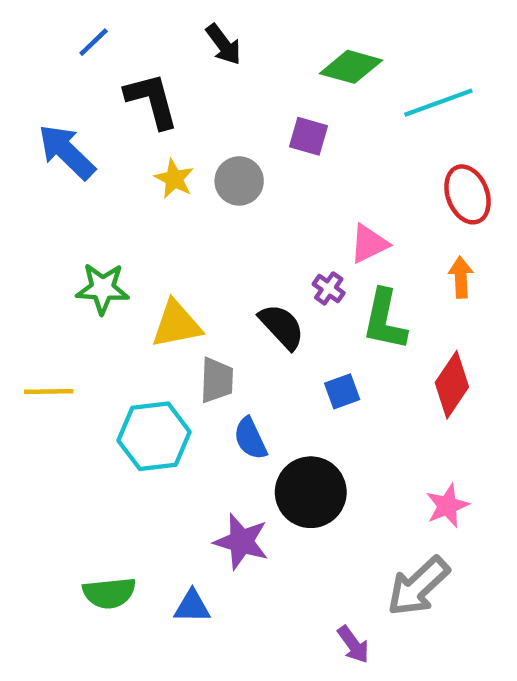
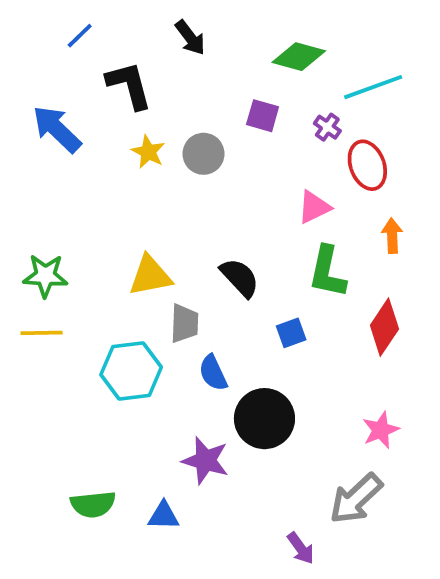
red ellipse: (467, 194) -> (367, 165), moved
green star: (103, 288) -> (45, 276), moved
purple cross: (329, 288) -> (327, 127), moved

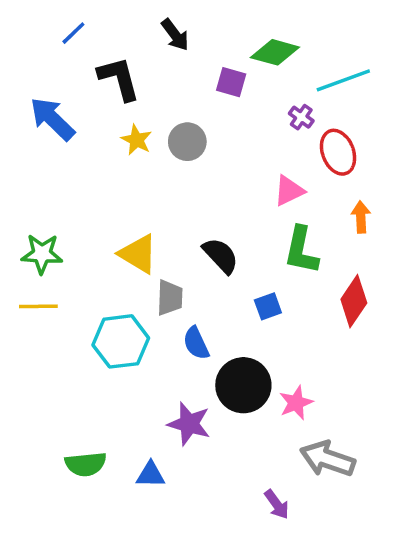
purple square: (263, 116) -> (231, 82), moved
yellow triangle: (150, 276) -> (138, 254), turned 42
pink star: (381, 430) -> (296, 403), moved
gray arrow: (356, 499) -> (328, 459), turned 62

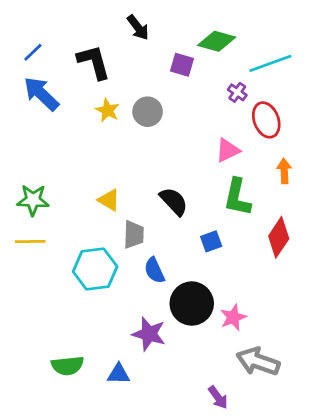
blue line: (73, 33) -> (33, 52), moved
yellow triangle: (138, 254) -> (109, 200), size x0.7

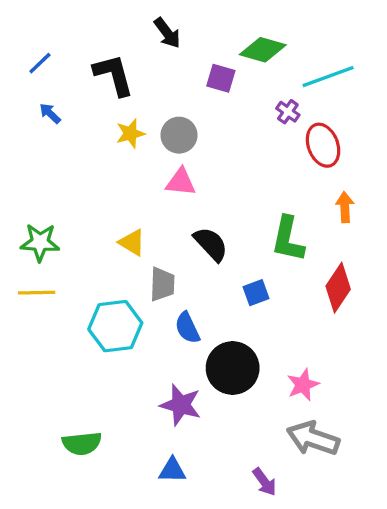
blue arrow: (41, 94) -> (50, 113), size x0.5
yellow star: (108, 110) -> (130, 133), turned 30
pink triangle: (228, 150) -> (181, 182), moved, turned 32
pink star: (233, 317) -> (303, 385), moved
blue triangle: (119, 374) -> (172, 470), moved

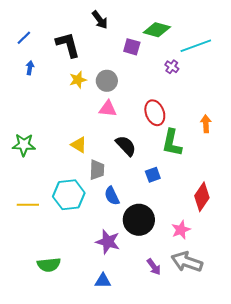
blue arrow: (50, 113) -> (30, 68), turned 56
red ellipse: (323, 145) -> (155, 113), moved
red diamond: (338, 288) -> (202, 197), moved
yellow line: (37, 293) -> (28, 205), moved
purple arrow: (264, 482) -> (154, 267), moved

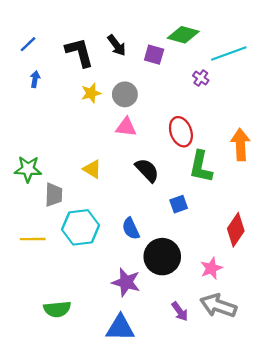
black arrow: (100, 20) -> (117, 45), moved
orange arrow: (206, 124) -> (240, 145), size x1.5
gray trapezoid: (97, 170) -> (54, 195), moved
blue triangle: (103, 281) -> (120, 328), size x1.5

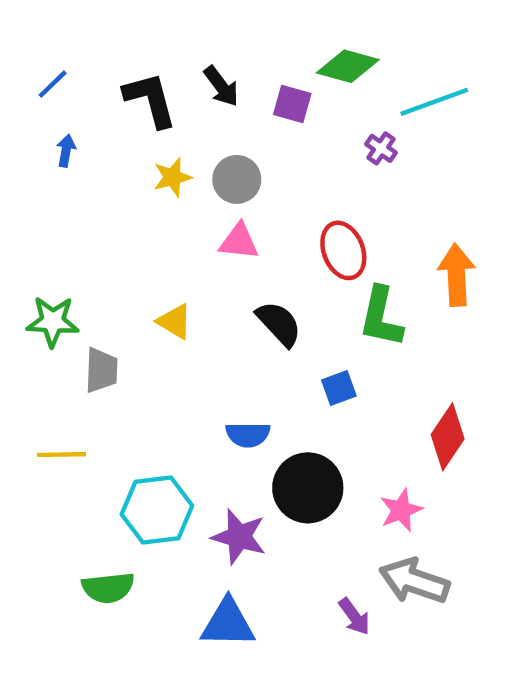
cyan hexagon: (81, 227) -> (157, 510), moved
blue semicircle: (131, 229) -> (248, 435), turned -65
purple arrow: (180, 311) -> (354, 617), moved

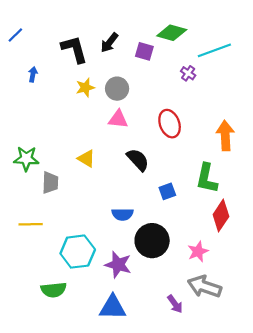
blue line: (53, 84) -> (15, 35), moved
black arrow: (221, 86) -> (109, 43), turned 75
green L-shape: (381, 317) -> (207, 178), moved

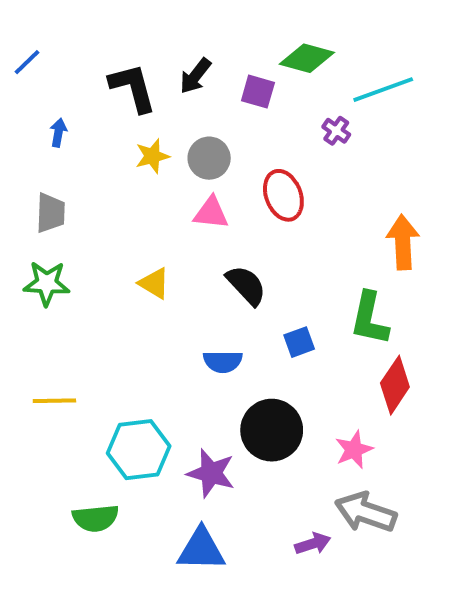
red ellipse: (170, 124) -> (283, 195), moved
gray trapezoid: (50, 183) -> (51, 213), moved
blue semicircle: (122, 214) -> (223, 362), moved
purple arrow: (175, 304) -> (313, 544), turned -72

